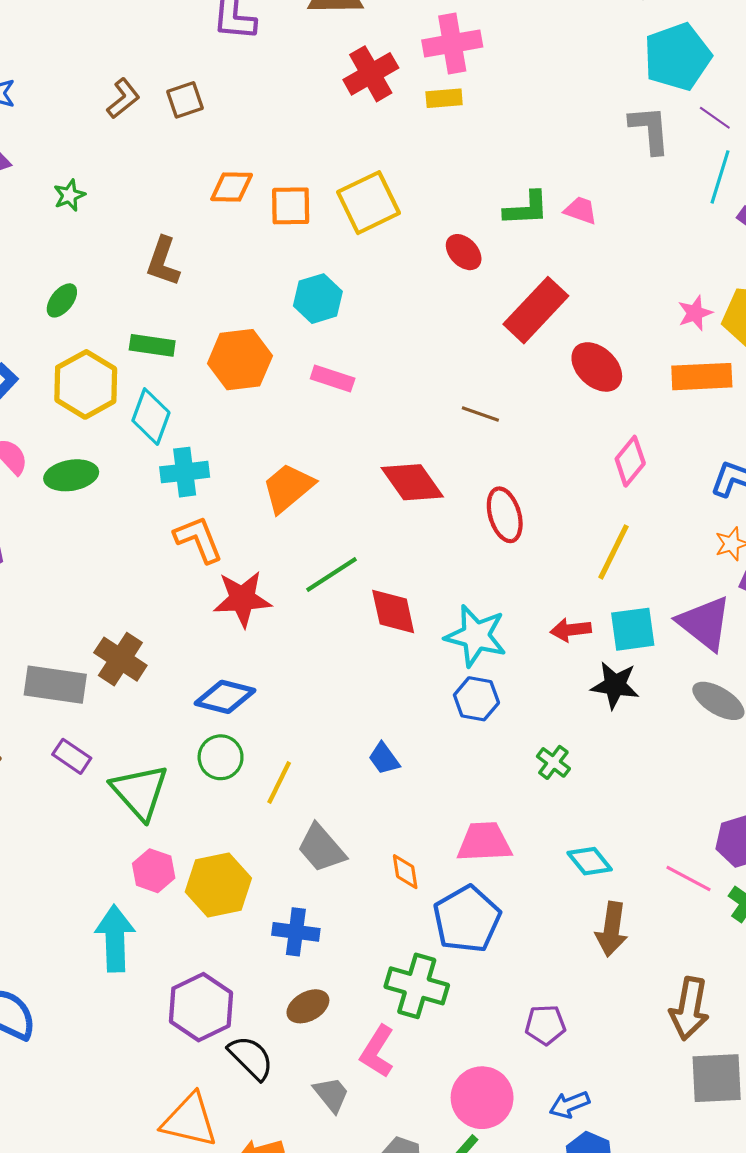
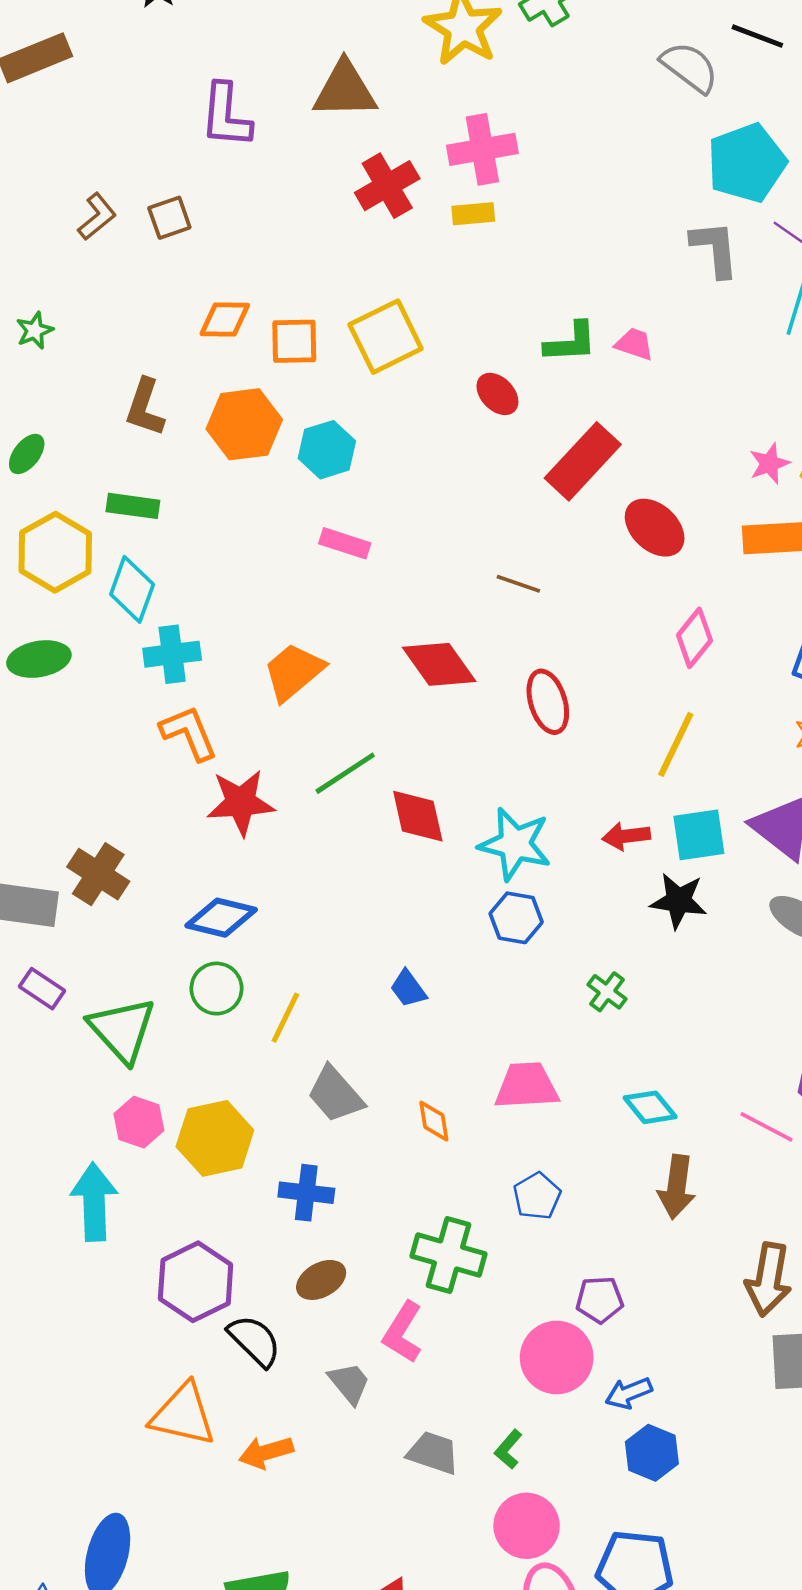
orange hexagon: (240, 360) -> (244, 424), moved
blue pentagon: (467, 919) -> (537, 1196), moved, size x0.6
pink circle: (482, 1098) -> (557, 1357), moved

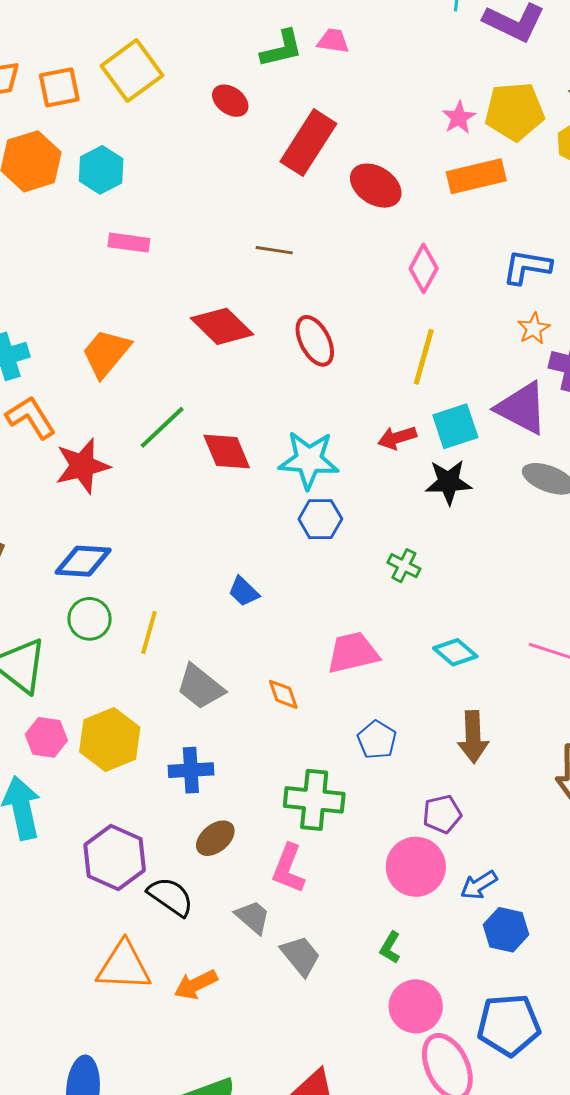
brown arrow: (677, 1187) -> (473, 737), moved
gray trapezoid: (433, 1453) -> (301, 956), moved, turned 42

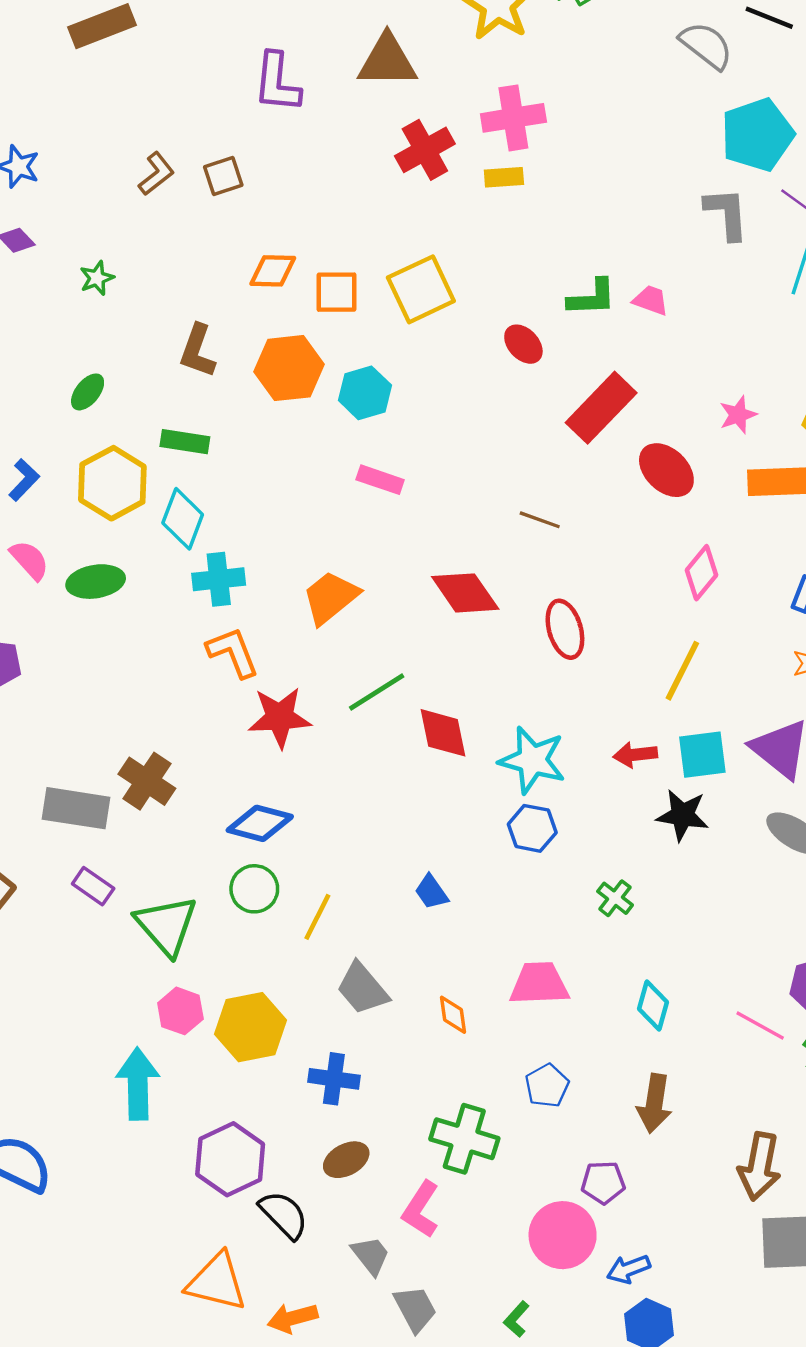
pink star: (459, 118) -> (738, 415), moved
cyan diamond: (455, 652) -> (653, 1005), turned 54

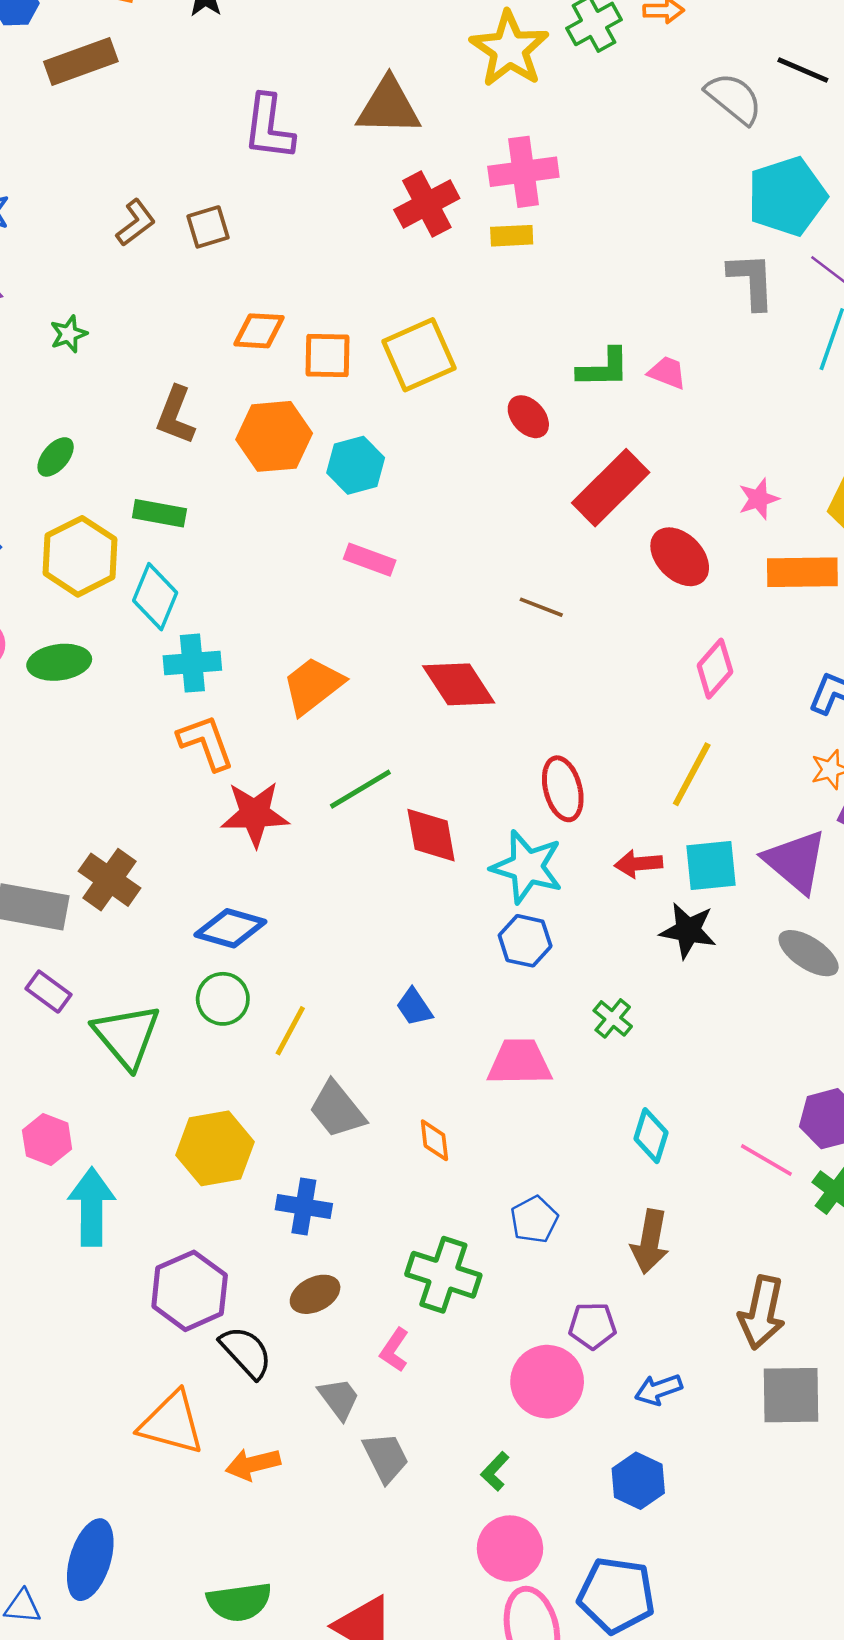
red ellipse: (565, 629) -> (563, 789), moved
pink trapezoid: (539, 984) -> (520, 1062), moved
pink hexagon: (180, 1011) -> (47, 1140), moved
pink L-shape: (421, 1209) -> (394, 1350), size x0.7
blue arrow: (628, 1269) -> (658, 1390), moved

